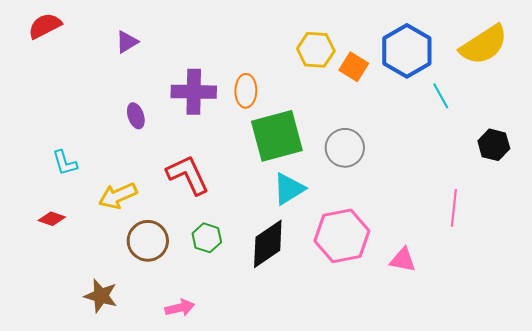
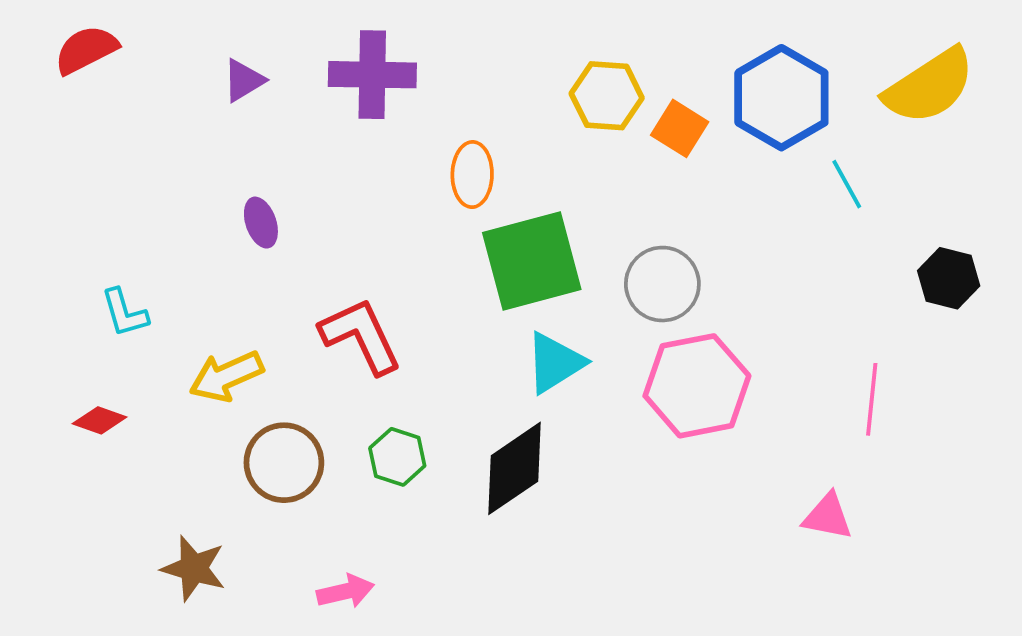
purple cross: (194, 92) -> (372, 75), moved
pink hexagon: (342, 236) -> (697, 386), moved
pink triangle: (403, 260) -> (828, 516), moved

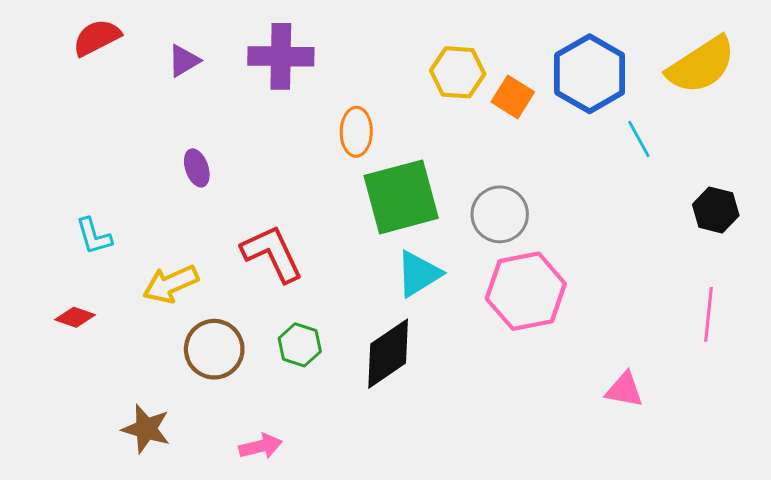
red semicircle: (86, 50) -> (97, 38), moved
pink line: (872, 399) -> (708, 314), moved

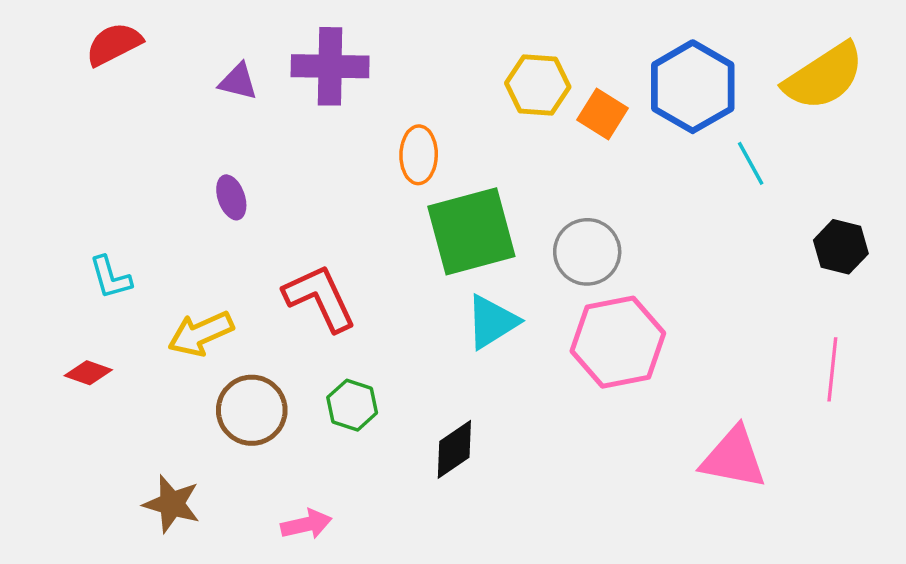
purple triangle: (184, 61) -> (238, 82), moved, turned 45
black diamond: (388, 354) -> (454, 449), moved, size x0.7
pink triangle: (624, 390) -> (734, 458), size x1.5

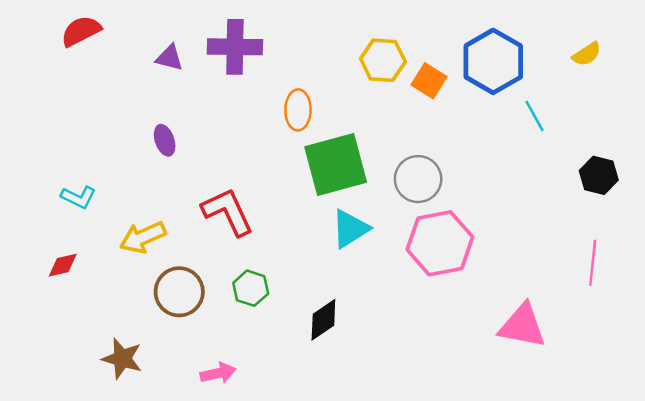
yellow semicircle: (824, 77) -> (587, 54), size x0.5
cyan L-shape: (110, 277) -> (79, 197), turned -48
red diamond: (88, 373) -> (63, 265), turned -32

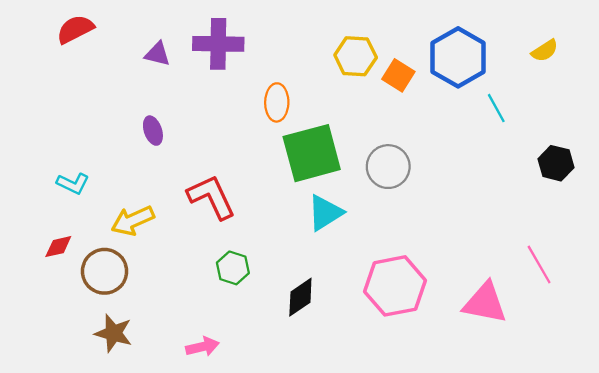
pink hexagon: (440, 243) -> (395, 286), moved
pink line: (593, 263) -> (539, 265), moved, turned -36
brown circle: (179, 292) -> (105, 271), moved

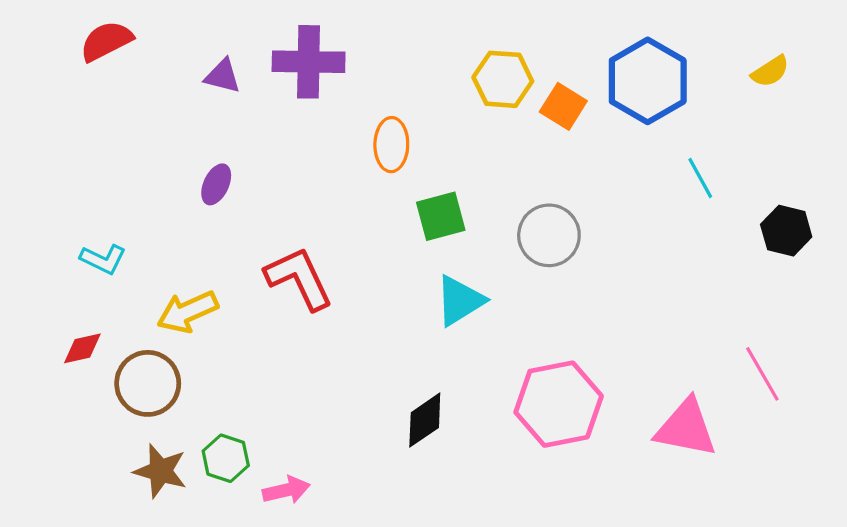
cyan line: (496, 108) -> (700, 178), moved
purple ellipse: (153, 131) -> (216, 184), turned 44
green square: (312, 153) -> (441, 216), size x0.6
green hexagon: (233, 268) -> (226, 458), moved

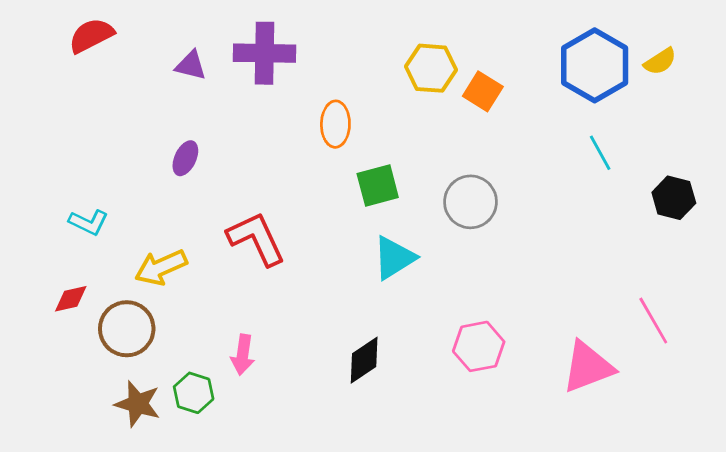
blue hexagon: (648, 81) -> (595, 65), moved
pink hexagon: (559, 404) -> (479, 346), size x0.7
pink triangle: (686, 428) -> (588, 367), turned -32
pink arrow: (286, 490) -> (243, 355), moved, turned 111

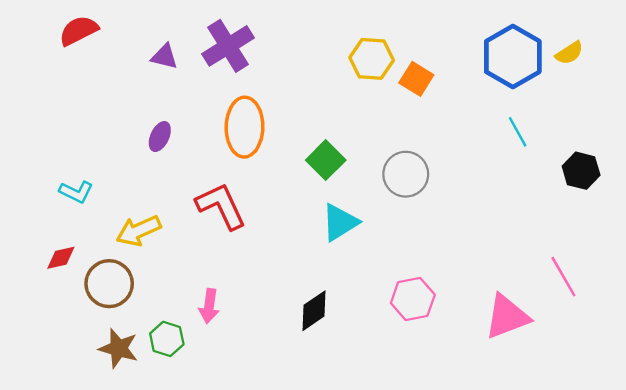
purple cross: (265, 53) -> (228, 46), turned -33
orange ellipse: (335, 124) -> (245, 127), moved, size x1.5
green square: (378, 185) -> (326, 160), turned -30

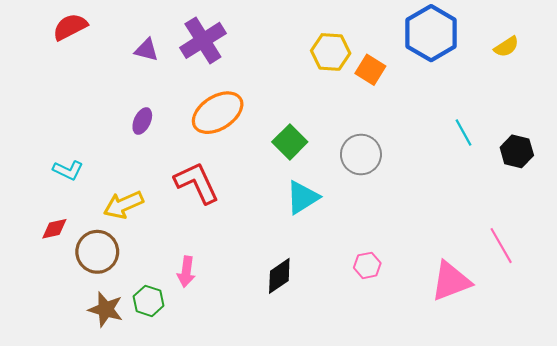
blue hexagon: (513, 56) -> (431, 33), moved
orange ellipse: (245, 127) -> (218, 113), turned 57
cyan line: (518, 132) -> (463, 133), moved
pink hexagon: (413, 299) -> (367, 265), size x0.7

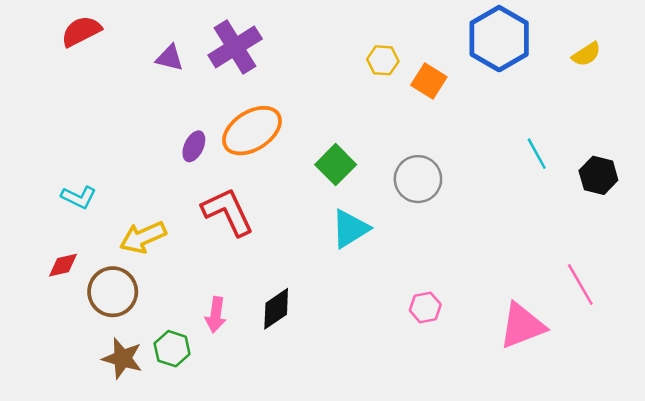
yellow hexagon: (331, 52) -> (383, 60), size x0.7
purple ellipse: (142, 121) -> (194, 146), moved
black diamond: (279, 276) -> (276, 309), moved

